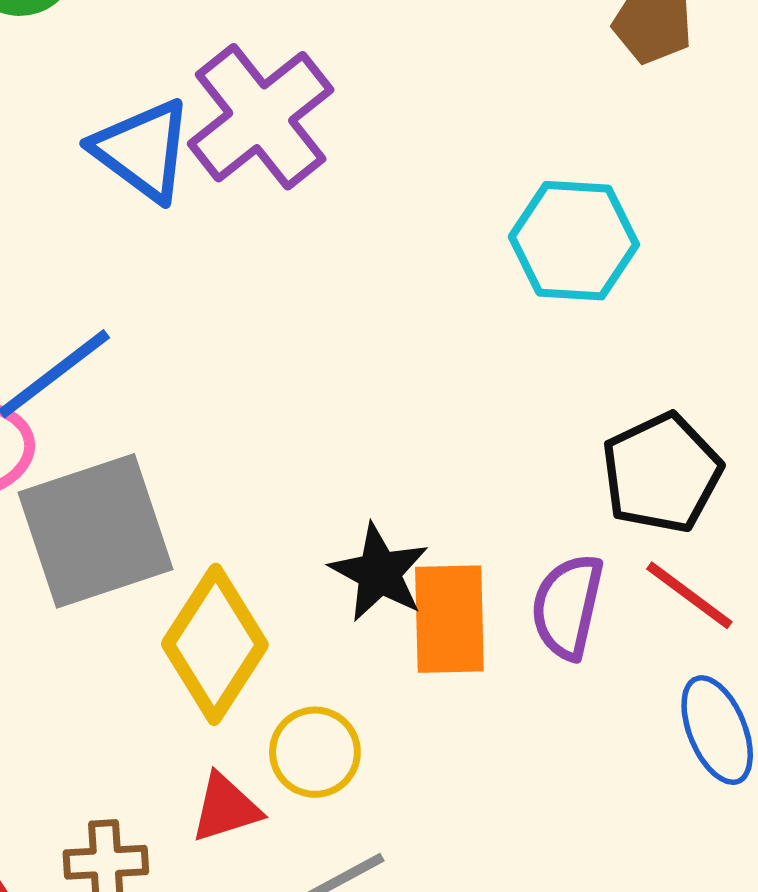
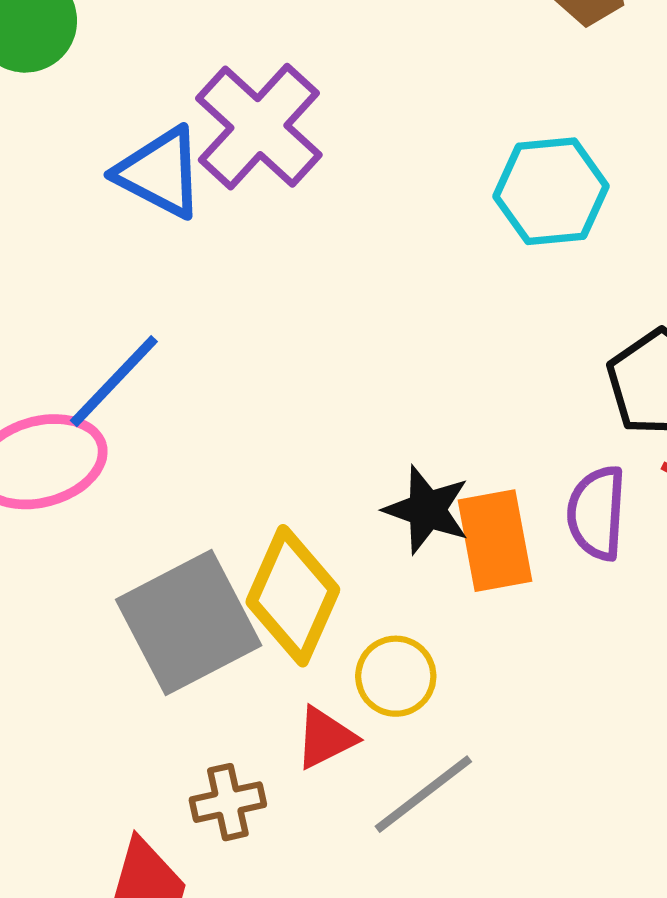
gray square: (95, 531) -> (189, 623), moved

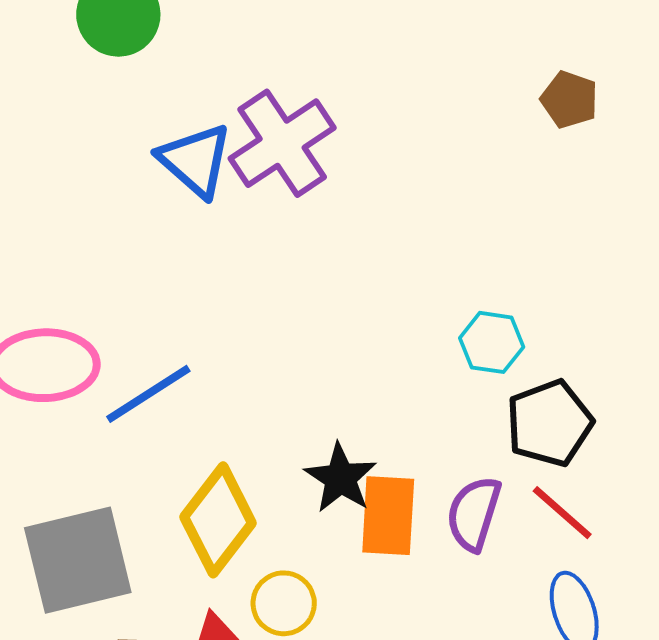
cyan hexagon: (551, 191) -> (492, 342), moved, size x0.7
blue line: (114, 381) -> (148, 394), moved
gray square: (189, 623) -> (78, 560), moved

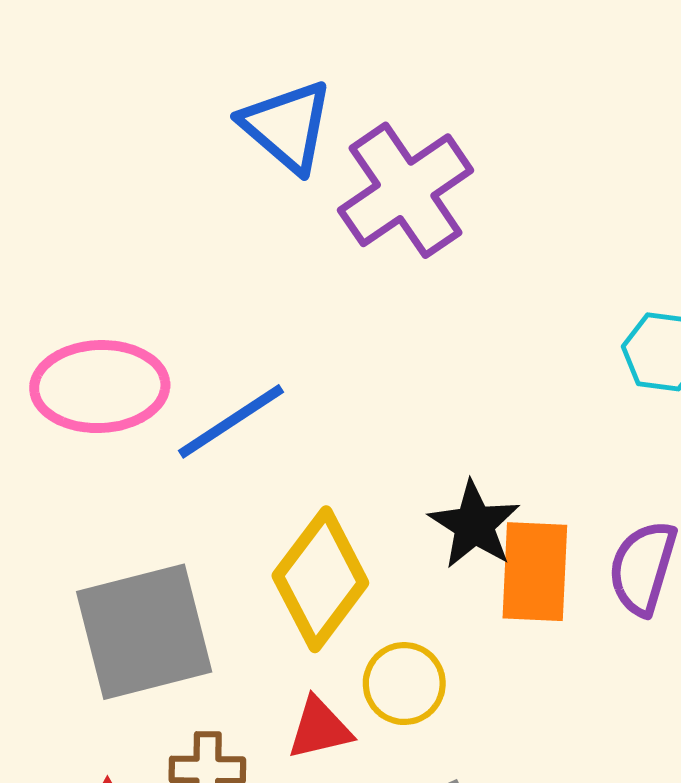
purple cross: (282, 143) -> (406, 190), moved

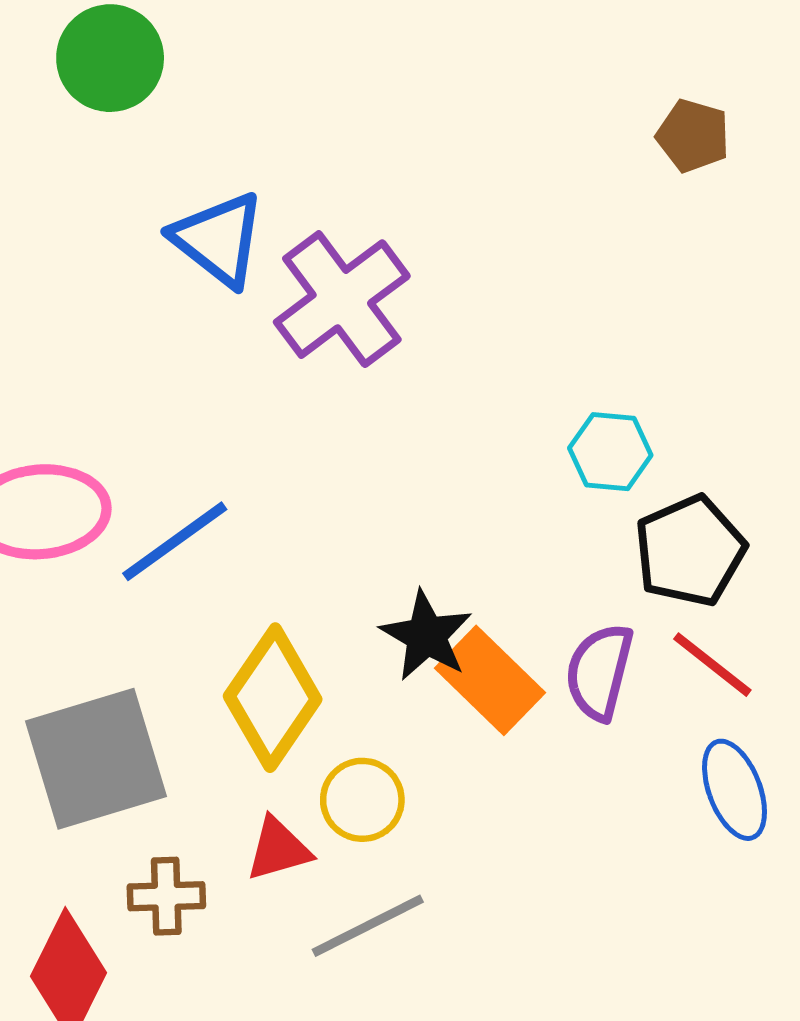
orange rectangle: (535, 572) -> (490, 680), turned -46

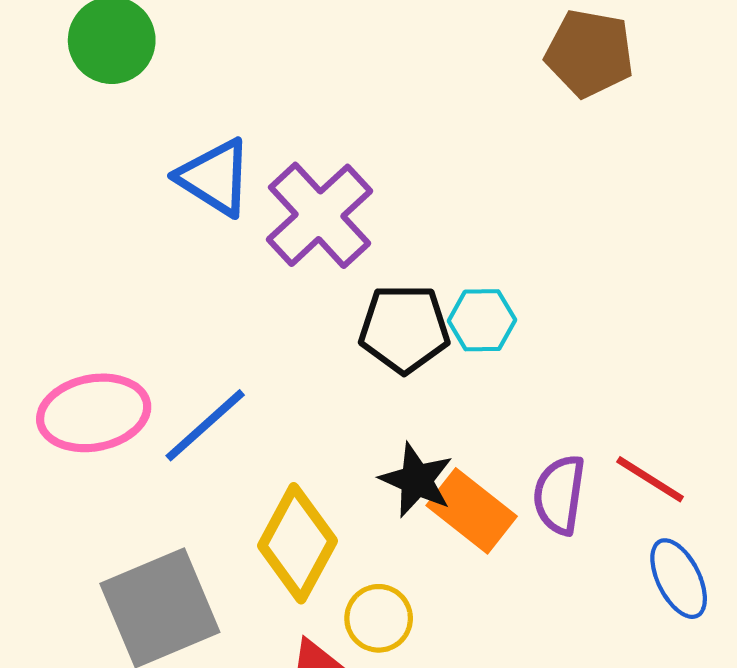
brown pentagon: (693, 136) -> (589, 53), size x1.5
cyan hexagon: (610, 452) -> (482, 320), moved
black pentagon: (690, 551) -> (404, 329), moved, turned 30

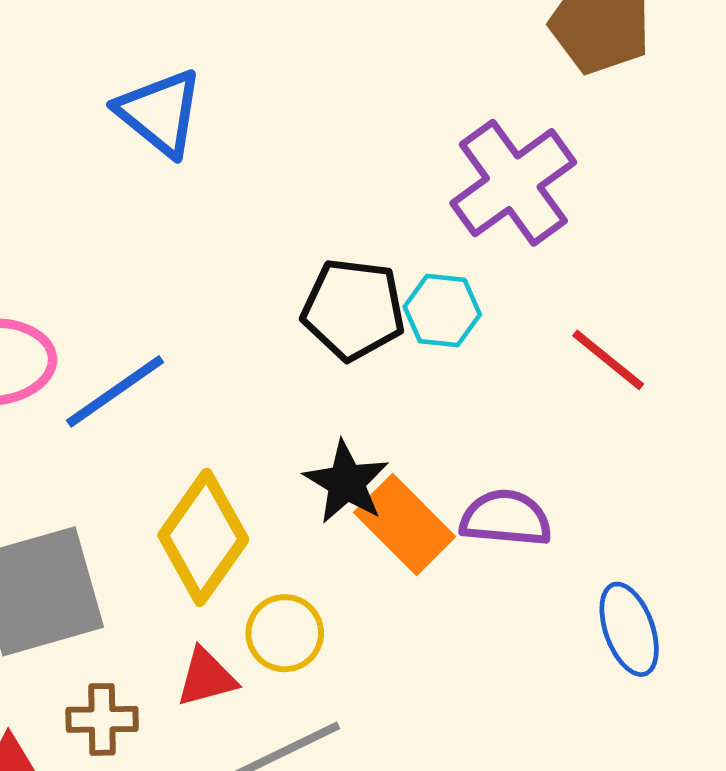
purple cross: (320, 215) -> (513, 183), moved
red line: (650, 479) -> (608, 360), moved
purple semicircle: (559, 495) -> (506, 518), turned 80

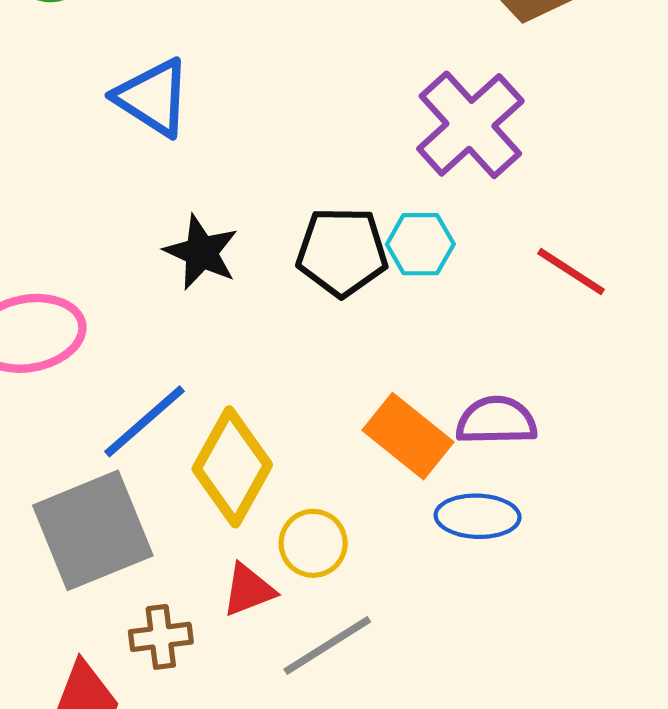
blue line: (115, 391) -> (145, 421), moved
black star: (346, 482) -> (201, 252), moved
blue ellipse: (629, 629) -> (478, 516), moved, turned -62

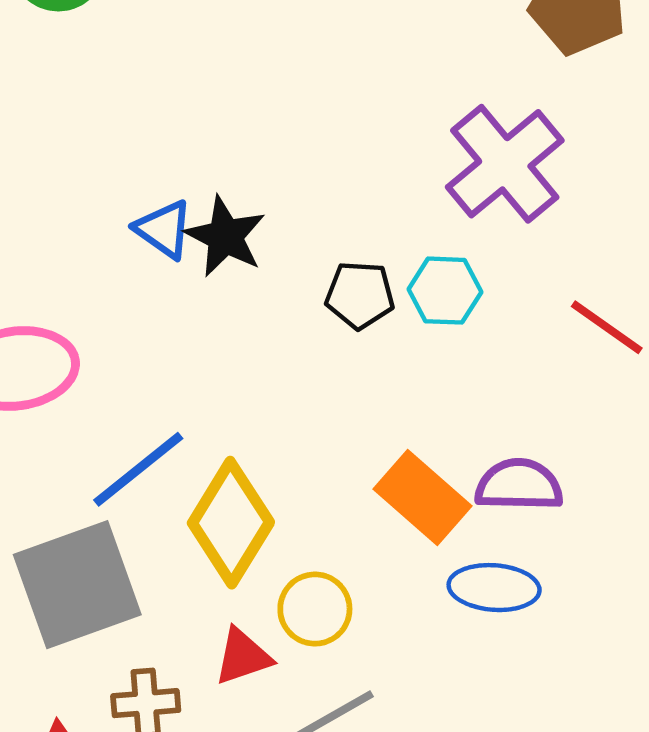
blue triangle: (153, 97) -> (164, 229), moved, size x0.7
black star: (201, 252) -> (225, 236), moved
black pentagon: (342, 252) -> (360, 295), size x0.7

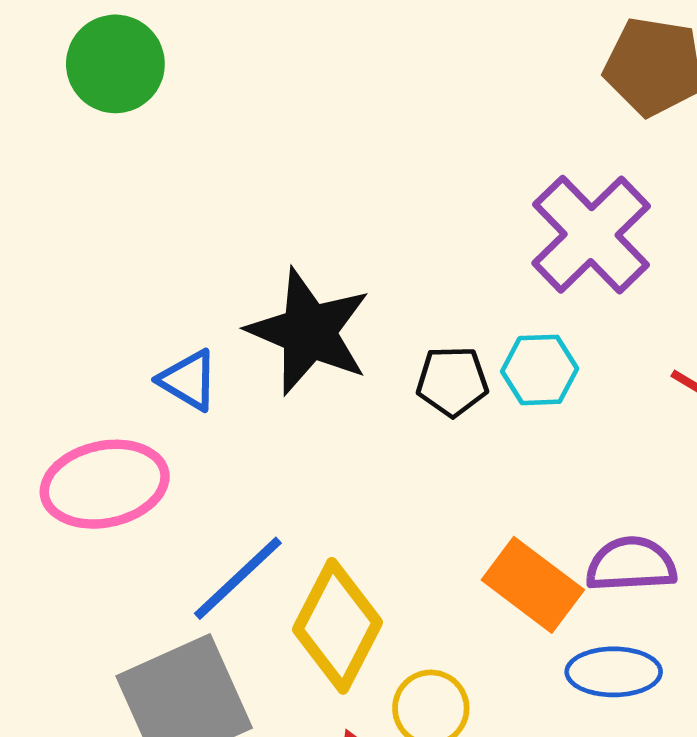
blue triangle: (164, 229) -> (188, 380), moved
black star: (225, 236) -> (309, 332), size x1.5

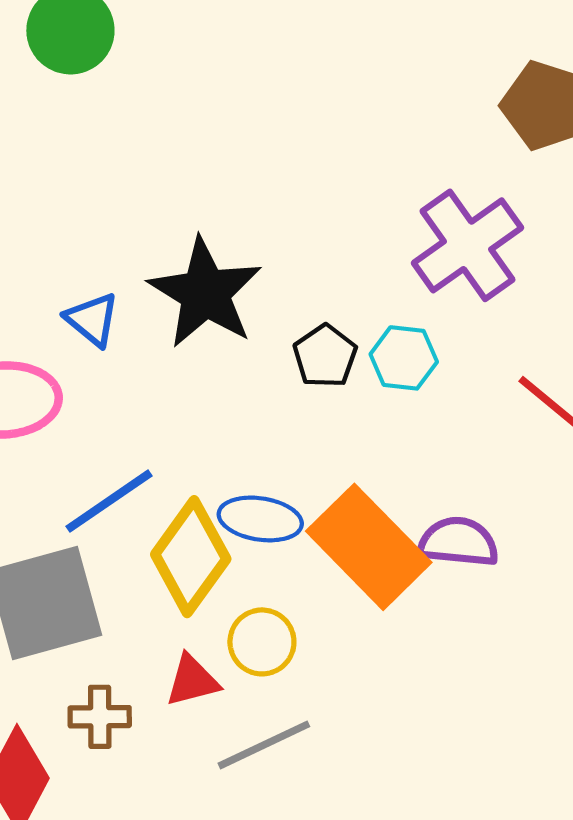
black pentagon: (452, 381) -> (325, 356), turned 30
orange rectangle: (533, 585) -> (369, 547), size x1.4
blue ellipse: (614, 672) -> (260, 519), moved

